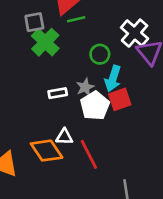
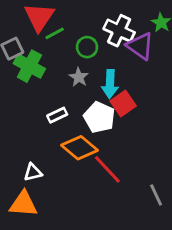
green circle: (100, 54) -> (87, 47), moved
gray star: (85, 87) -> (79, 77), moved
white triangle: (64, 137) -> (33, 172), moved
orange diamond: (47, 151) -> (80, 148), moved

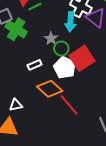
green circle: (87, 47) -> (61, 48), moved
cyan arrow: (110, 84) -> (70, 22), moved
red square: (123, 103) -> (82, 58), size x1.4

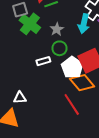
gray star: (51, 38) -> (57, 29), moved
green circle: (61, 48) -> (60, 48), moved
orange diamond: (50, 89) -> (82, 83), moved

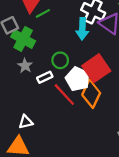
gray star: (57, 29) -> (25, 66), moved
orange diamond: (82, 83) -> (91, 94), turned 75
red line: (72, 104) -> (64, 95), moved

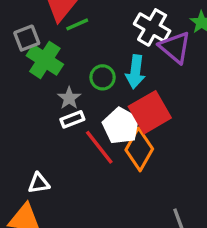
cyan arrow: (82, 29) -> (135, 72), moved
green circle: (60, 60) -> (103, 77), moved
gray star: (25, 66) -> (69, 98), moved

